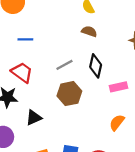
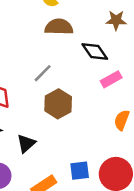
brown semicircle: (89, 31) -> (59, 27), size x1.5
black diamond: (96, 66) -> (95, 52), moved, turned -30

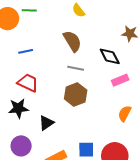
brown semicircle: (59, 27) -> (72, 41), moved, turned 50
gray line: (43, 73) -> (76, 68), moved, turned 49

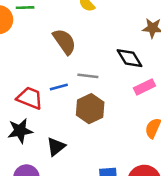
brown semicircle: (72, 41) -> (64, 42), moved
blue line: (26, 51) -> (59, 87), moved

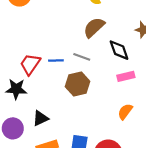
brown semicircle: (64, 42) -> (94, 27), moved, turned -110
red trapezoid: (30, 98) -> (30, 64), turned -90
black triangle: (56, 147) -> (40, 118), moved

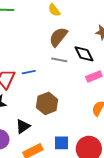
gray line: (82, 57) -> (59, 60), moved
brown hexagon: (78, 84) -> (47, 103), moved

